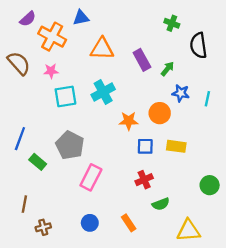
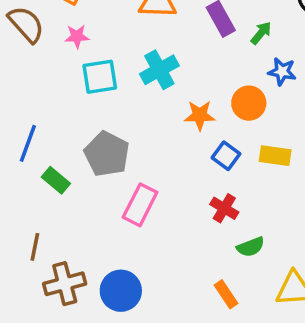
blue square: (145, 146) -> (226, 156), turned 35
red cross: (144, 180) -> (224, 208), turned -35
blue circle: (90, 223) -> (121, 291), moved, size x1.5
orange rectangle: (129, 223) -> (226, 294), moved
brown cross: (43, 227) -> (65, 284), size x1.6

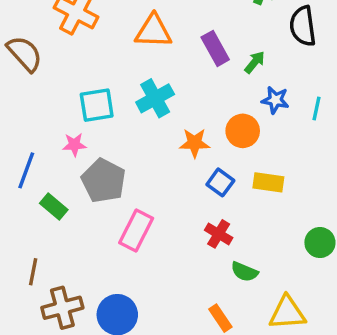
pink star: (77, 36) -> (74, 145), moved
green semicircle: (251, 247) -> (244, 272), turned 44

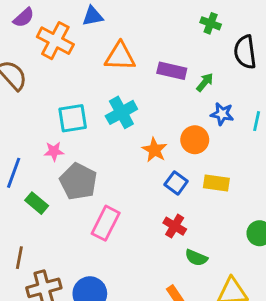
purple rectangle: (215, 48) -> (172, 71), turned -48
orange star: (195, 143) -> (155, 150), turned 30

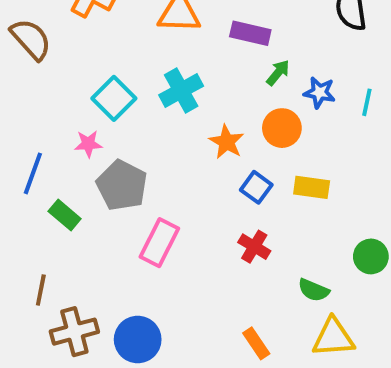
green arrow: (205, 82) -> (278, 73), moved
cyan square: (73, 118) -> (114, 98), turned -36
green semicircle: (196, 258) -> (314, 290), moved

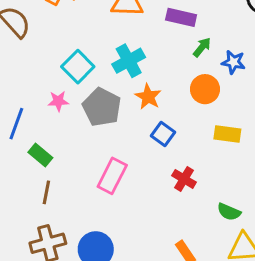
orange star: (227, 142) -> (148, 97), moved
gray pentagon: (122, 185) -> (102, 107), moved
blue square: (256, 187) -> (163, 134), moved
brown line: (41, 290) -> (46, 192), moved

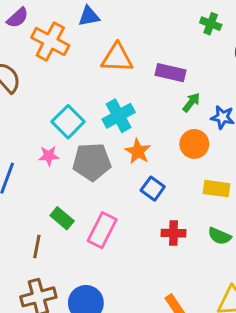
gray pentagon: (102, 107) -> (92, 162), turned -30
green rectangle: (40, 155) -> (62, 218), moved
red cross: (184, 179) -> (174, 233), turned -30
green semicircle: (229, 212) -> (220, 236), moved

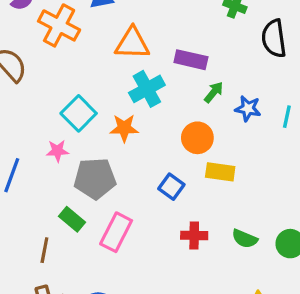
cyan cross: (119, 116) -> (147, 89), moved
orange circle: (194, 144) -> (197, 138), moved
orange star: (138, 151) -> (124, 128), moved, turned -30
gray pentagon: (92, 162) -> (95, 178), moved
yellow rectangle: (217, 189) -> (220, 172), moved

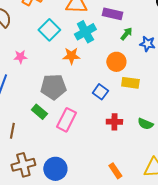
cyan square: (79, 113) -> (49, 30), moved
pink star: (57, 151) -> (20, 57), moved
brown line: (44, 250) -> (12, 131), moved

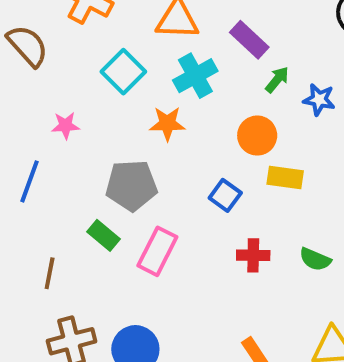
purple rectangle: (112, 14) -> (249, 40), turned 30

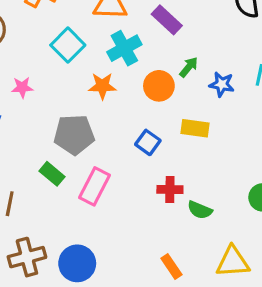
green arrow: (277, 80) -> (189, 67), moved
blue star: (319, 100) -> (222, 84), moved
orange circle: (257, 136) -> (159, 86), moved
green semicircle: (315, 259) -> (200, 210), moved

